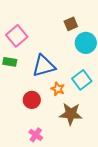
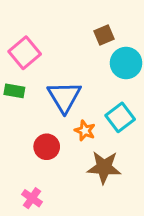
blue triangle: (44, 66) -> (64, 97), turned -45
pink cross: (36, 135) -> (32, 198), moved

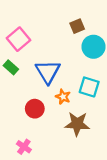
green rectangle: (14, 91) -> (11, 67), turned 32
cyan square: (120, 117) -> (89, 87), turned -36

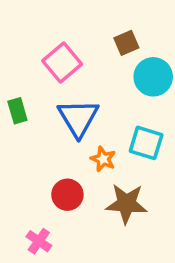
pink square: (18, 39) -> (62, 63), moved
green rectangle: (11, 67) -> (17, 111), turned 32
red circle: (35, 109) -> (67, 195), moved

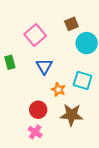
blue triangle: (78, 118) -> (44, 66), size x0.7
pink cross: (39, 241) -> (35, 132), moved

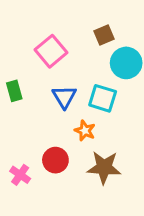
cyan square: (83, 80) -> (103, 98), moved
pink cross: (35, 132) -> (20, 175), moved

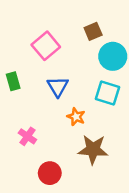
cyan square: (103, 98) -> (108, 93), moved
red circle: (55, 160) -> (50, 173), moved
pink cross: (20, 175) -> (27, 136), moved

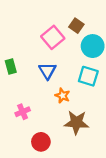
brown square: (93, 31) -> (76, 26), turned -32
pink square: (46, 46) -> (53, 37), moved
pink cross: (27, 136) -> (23, 112), turned 32

